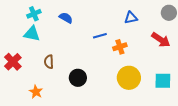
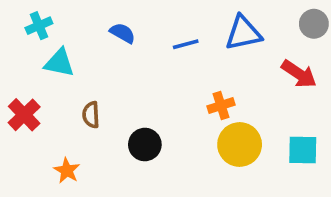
cyan cross: (34, 14) -> (39, 26), moved
blue triangle: (131, 18) -> (243, 33), size x1.5
blue line: (100, 36) -> (186, 44), moved
orange cross: (120, 47) -> (221, 106), moved

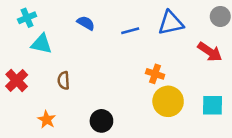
orange cross: (221, 106) -> (155, 74), turned 36
black circle: (145, 145) -> (101, 121), moved

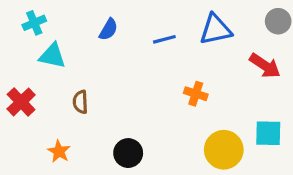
blue semicircle: (86, 23) -> (108, 29), turned 90
yellow circle: (168, 101) -> (224, 150), moved

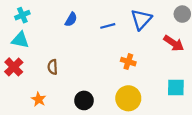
blue triangle: (216, 29) -> (141, 19), turned -35
cyan triangle: (52, 56) -> (20, 40), moved
yellow circle: (224, 150) -> (128, 98), moved

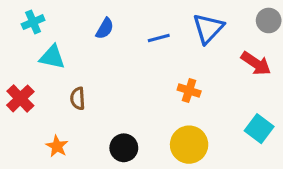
cyan triangle: (20, 40) -> (52, 57), moved
cyan square: (176, 87) -> (259, 129), turned 36

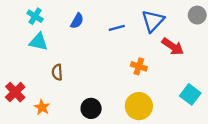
cyan cross: (33, 22) -> (35, 16), moved, turned -35
red arrow: (256, 63) -> (173, 47), moved
red cross: (20, 98) -> (15, 92), moved

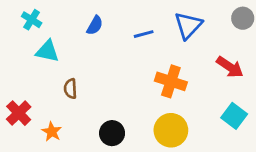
cyan cross: (35, 16) -> (32, 20), moved
red arrow: (173, 47) -> (230, 67), moved
orange cross: (139, 66) -> (171, 81), size x1.5

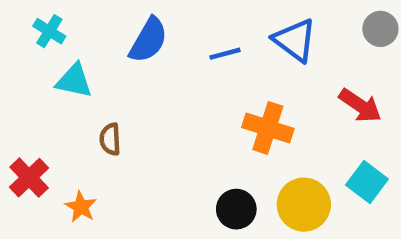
blue semicircle: (95, 25) -> (148, 40), size x1.5
blue triangle: (188, 25) -> (295, 40), turned -36
yellow circle: (171, 130) -> (304, 205), moved
black circle: (112, 133) -> (236, 209), moved

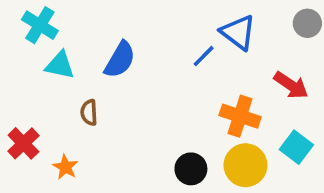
cyan cross: (49, 31) -> (40, 25), size x1.4
blue semicircle: (148, 40) -> (120, 60), moved
blue line: (225, 54) -> (204, 56), moved, turned -30
orange cross: (268, 128) -> (240, 116), moved

